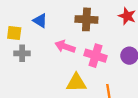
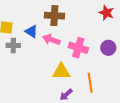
brown cross: (86, 19) -> (54, 16), moved
blue triangle: (40, 21) -> (31, 32), moved

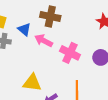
yellow triangle: (61, 72) -> (32, 83), moved

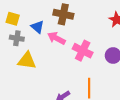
yellow triangle: (32, 83) -> (27, 61), moved

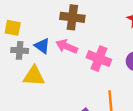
blue triangle: (37, 27) -> (42, 46), moved

